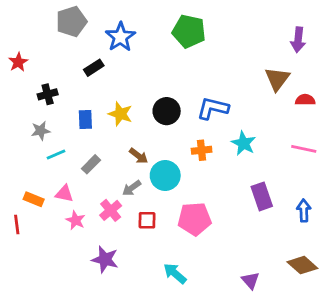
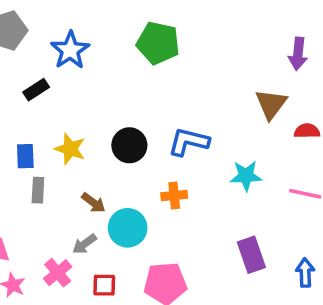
cyan star: (244, 143) -> (246, 176), moved, turned -30
gray rectangle: (91, 164) -> (38, 190), moved, turned -42

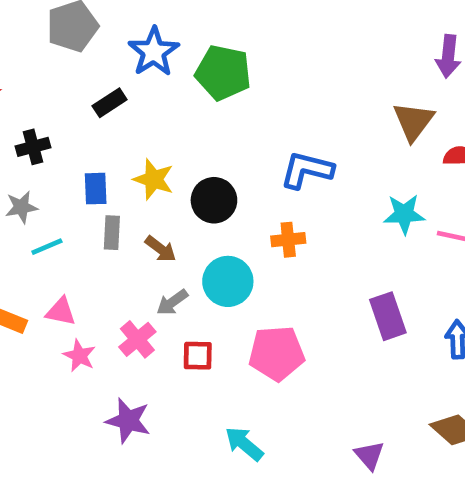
green pentagon: (158, 43) -> (223, 73), moved
black circle: (129, 145) -> (214, 200), moved
cyan star: (246, 176) -> (404, 214), moved
brown arrow: (93, 203) -> (161, 249), moved

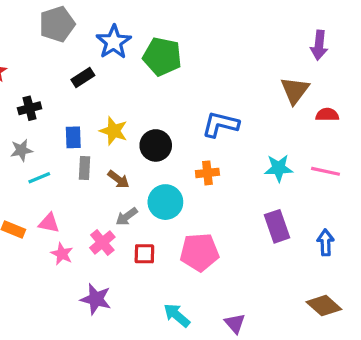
cyan star: (404, 214) -> (279, 168), moved
purple triangle: (369, 455) -> (235, 323), moved

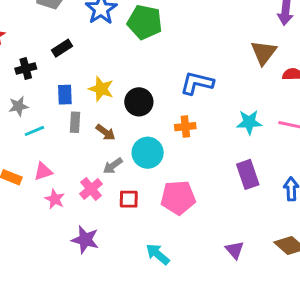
black rectangle: (83, 78) -> (62, 48), moved
pink triangle: (49, 223) -> (43, 172), turned -30
purple triangle: (235, 323) -> (235, 250), moved

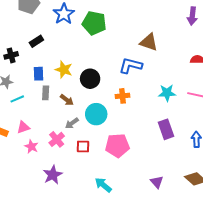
brown triangle: (264, 53) -> (149, 42), moved, turned -48
purple star: (85, 240) -> (53, 175), turned 30

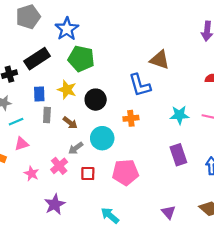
green pentagon: (94, 23) -> (81, 59), moved
black rectangle: (36, 41) -> (37, 59), size x1.6
blue L-shape: (131, 66) -> (140, 85), turned -120
pink triangle: (23, 127) -> (22, 144), moved

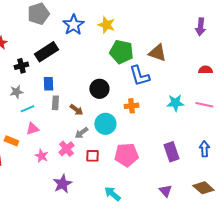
green pentagon: (81, 59) -> (121, 52), moved
yellow star: (67, 90) -> (106, 25), moved
purple rectangle: (178, 155) -> (171, 152), moved

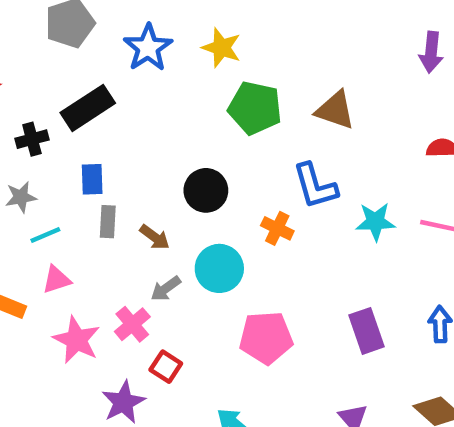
blue L-shape: (139, 76) -> (315, 186), moved
orange cross: (131, 106) -> (277, 228), turned 32
pink star: (41, 156) -> (77, 340), size x1.5
red square: (92, 156) -> (166, 367), moved, turned 32

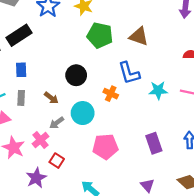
gray rectangle: (108, 222) -> (21, 98), moved

